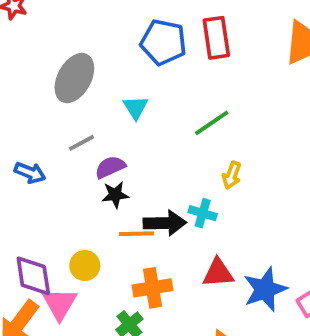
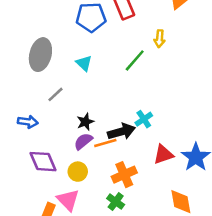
purple semicircle: (110, 167) -> (83, 141), moved
yellow arrow: (232, 175) -> (159, 39), moved
cyan cross: (203, 213) -> (144, 119), turned -36
purple diamond: (33, 276) -> (43, 162), moved

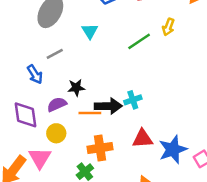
blue arrow: (28, 122) -> (35, 74), moved, turned 36
purple semicircle: (83, 141) -> (57, 104), moved

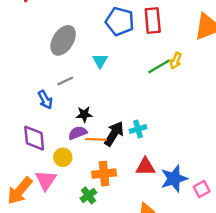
green line: (139, 41) -> (159, 66), moved
purple semicircle: (57, 104) -> (78, 133), moved
black arrow: (108, 106) -> (114, 134), turned -60

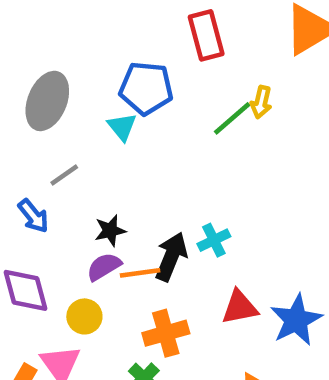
blue pentagon: (120, 21) -> (146, 88), moved

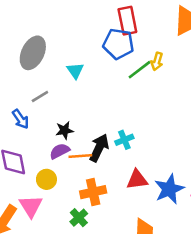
blue pentagon: (146, 88) -> (118, 44), moved

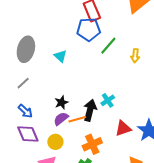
yellow arrow: (157, 61) -> (135, 56), moved
gray line: (40, 96) -> (23, 83), moved
blue arrow: (20, 119) -> (25, 111), moved

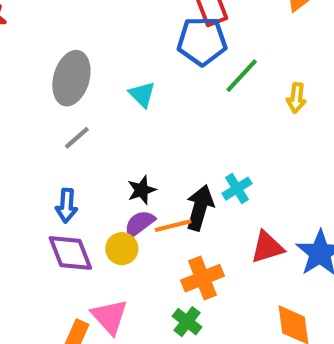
gray line: (23, 83) -> (77, 138), moved
blue arrow: (25, 111) -> (67, 206), turned 49
yellow circle: (55, 142) -> (122, 249), moved

